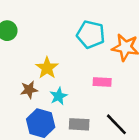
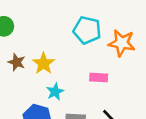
brown star: (29, 90) -> (17, 62), moved, turned 30

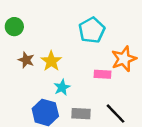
cyan pentagon: (87, 30) -> (92, 30), turned 30
orange star: (122, 43) -> (124, 59), moved, turned -30

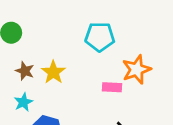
cyan pentagon: (92, 30) -> (100, 37), turned 30
cyan star: (62, 87) -> (23, 102), moved

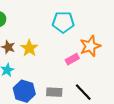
pink rectangle: (112, 87) -> (72, 59), turned -32

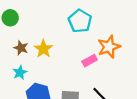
cyan pentagon: (63, 22) -> (80, 21), turned 30

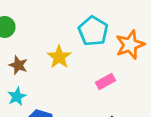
orange star: (109, 47) -> (130, 45), moved
yellow star: (43, 49) -> (59, 57), moved

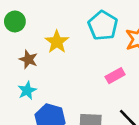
yellow star: (59, 57) -> (57, 42), moved

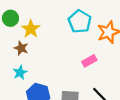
yellow star: (57, 42) -> (31, 29), moved

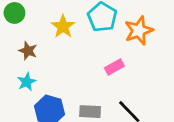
yellow star: (31, 29) -> (63, 26), moved

